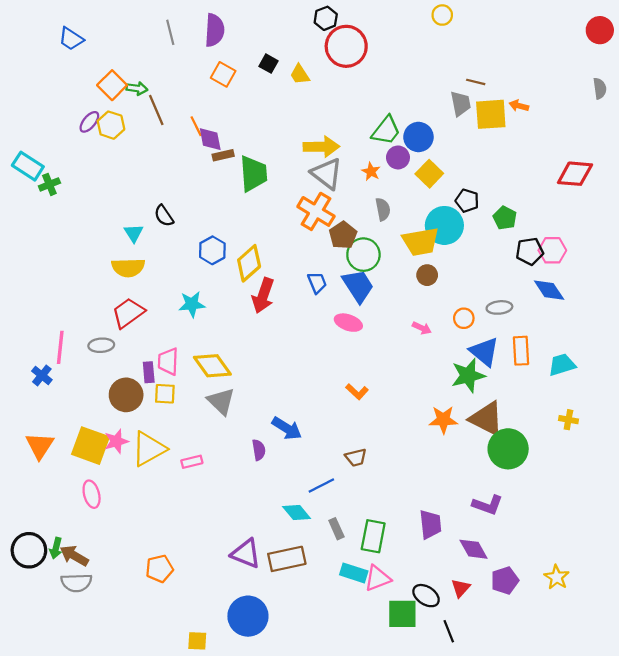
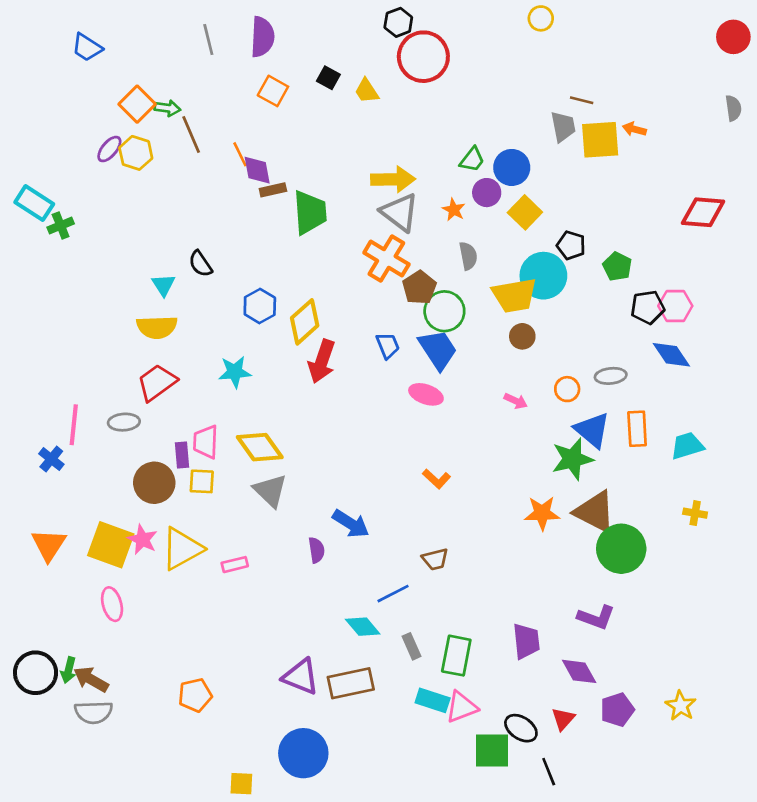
green trapezoid: (386, 131) -> (472, 160), size x0.7
pink star: (116, 441) -> (142, 539), turned -30

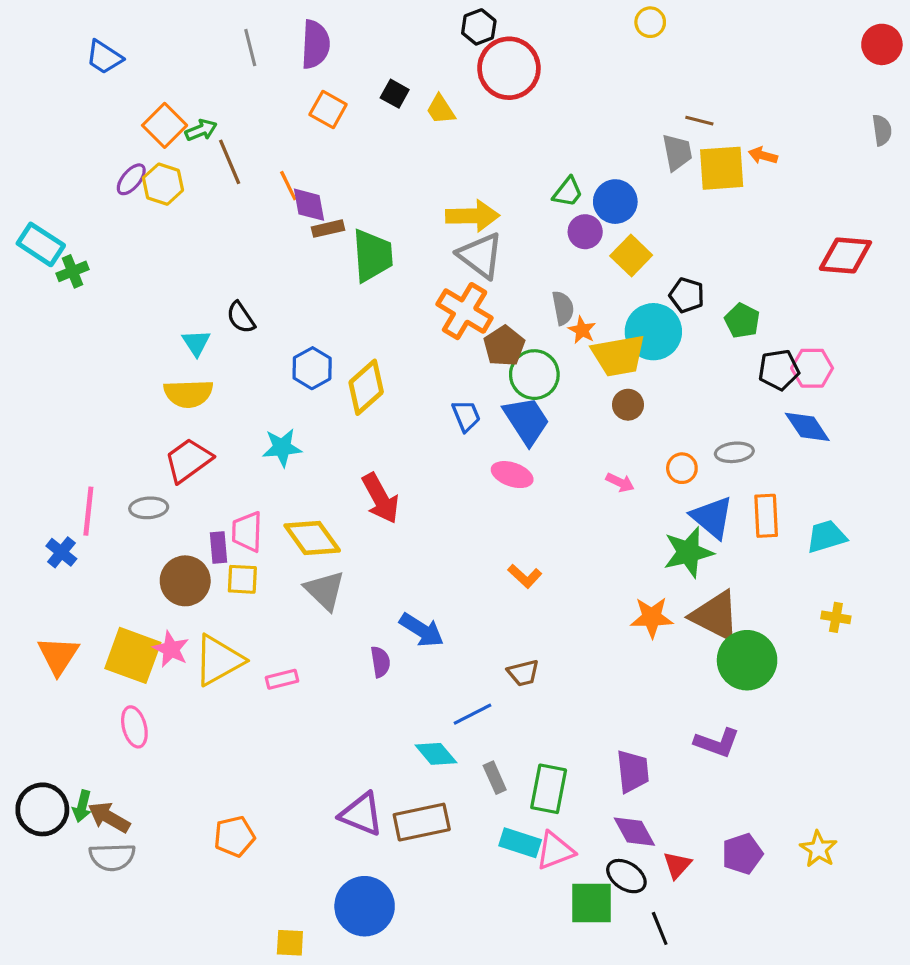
green arrow: (167, 108) -> (201, 130), turned -30
orange star: (454, 210) -> (582, 330), moved
red arrow: (322, 361) -> (380, 498), moved, turned -48
purple diamond: (579, 671) -> (634, 832), moved

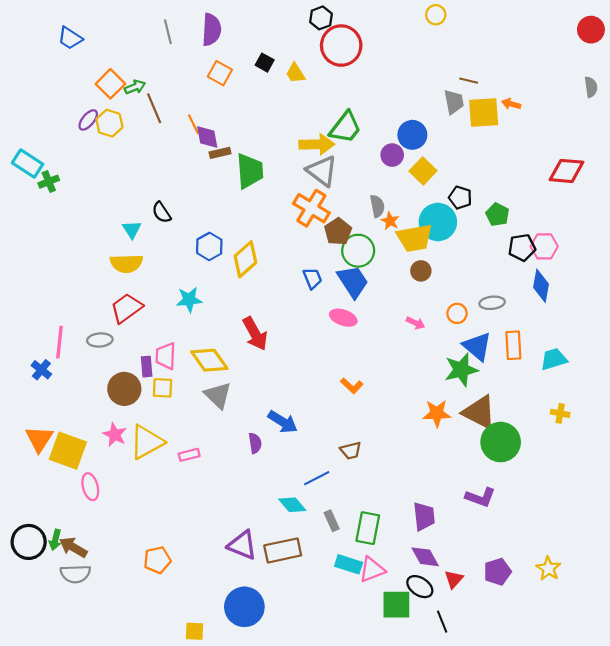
green trapezoid: (568, 192) -> (345, 127), moved, size x1.6
blue diamond: (807, 427) -> (541, 286), turned 44
yellow square: (133, 655) -> (68, 451), moved

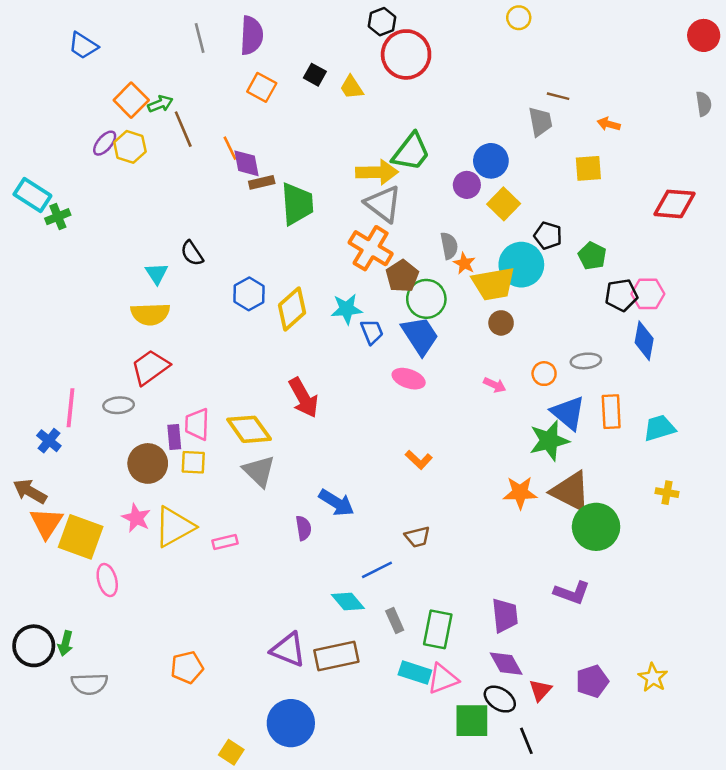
yellow square: (484, 113) -> (588, 168), moved, size x0.7
cyan star: (189, 300) -> (347, 309), moved
brown arrow: (73, 547) -> (30, 491), moved
yellow square: (194, 631) -> (231, 752), turned 30

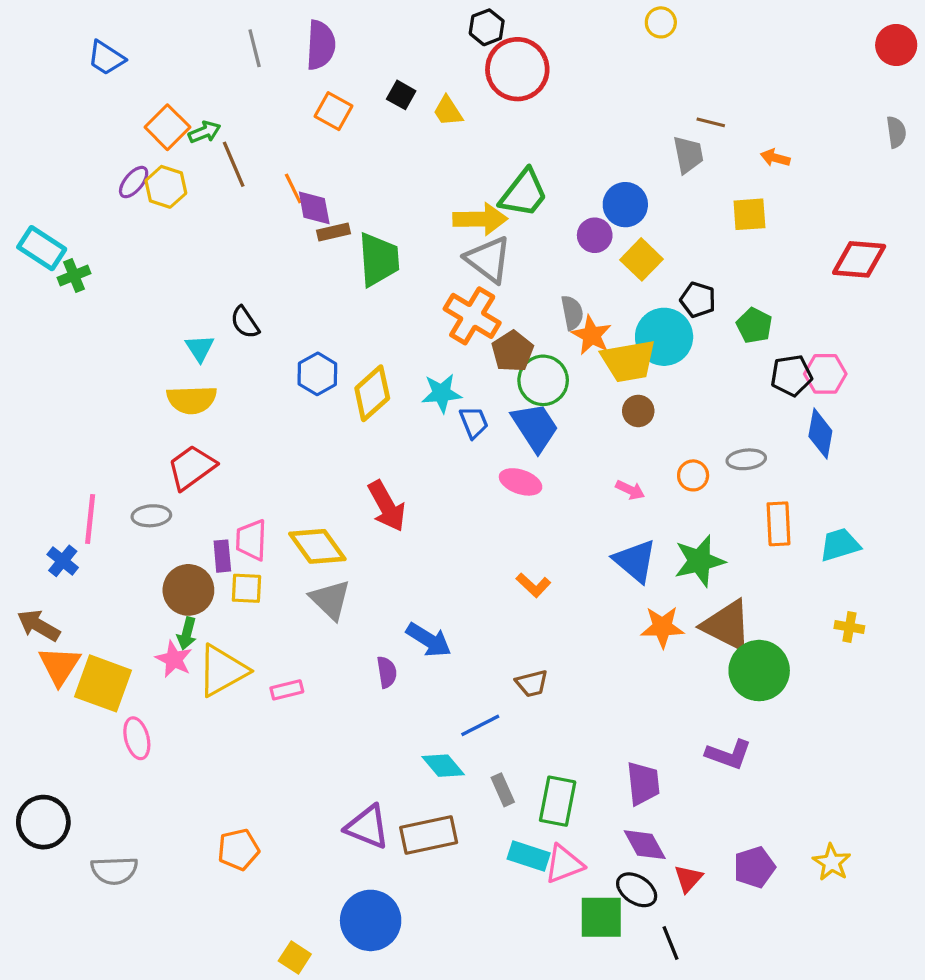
orange star: (464, 263) -> (591, 335), size x1.4
blue triangle: (568, 413) -> (635, 561), moved
green arrow: (65, 643) -> (187, 633), moved

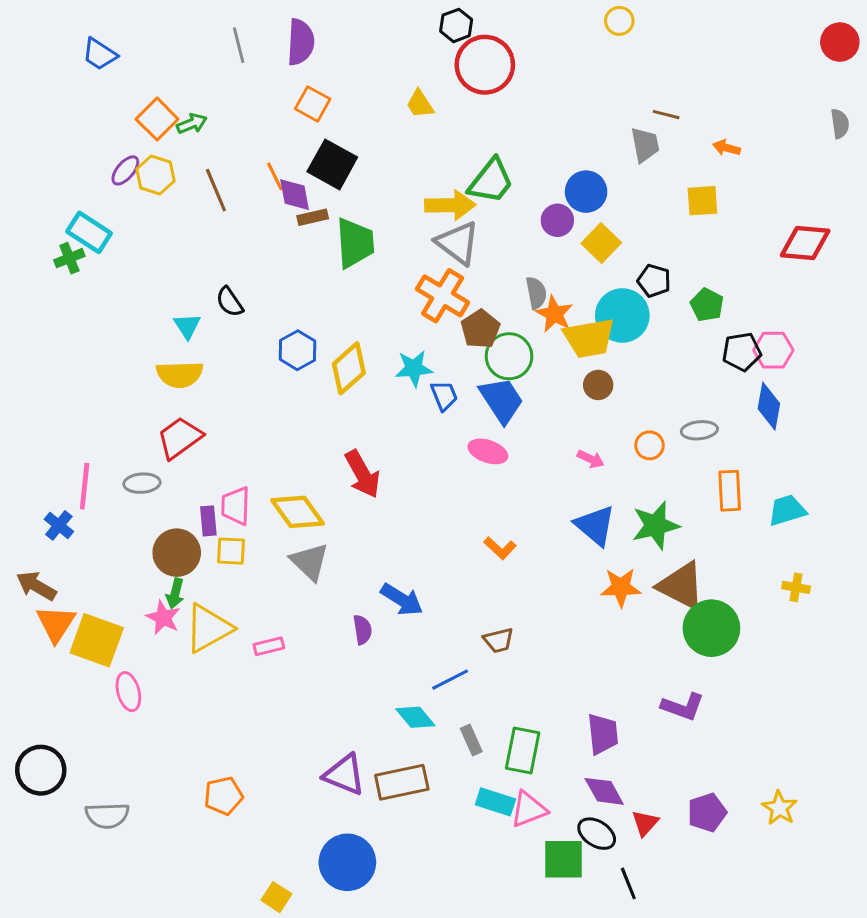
black square: (401, 95) -> (332, 164), moved, size x1.8
brown line: (234, 164) -> (216, 190), moved
cyan rectangle: (42, 248) -> (89, 232), moved

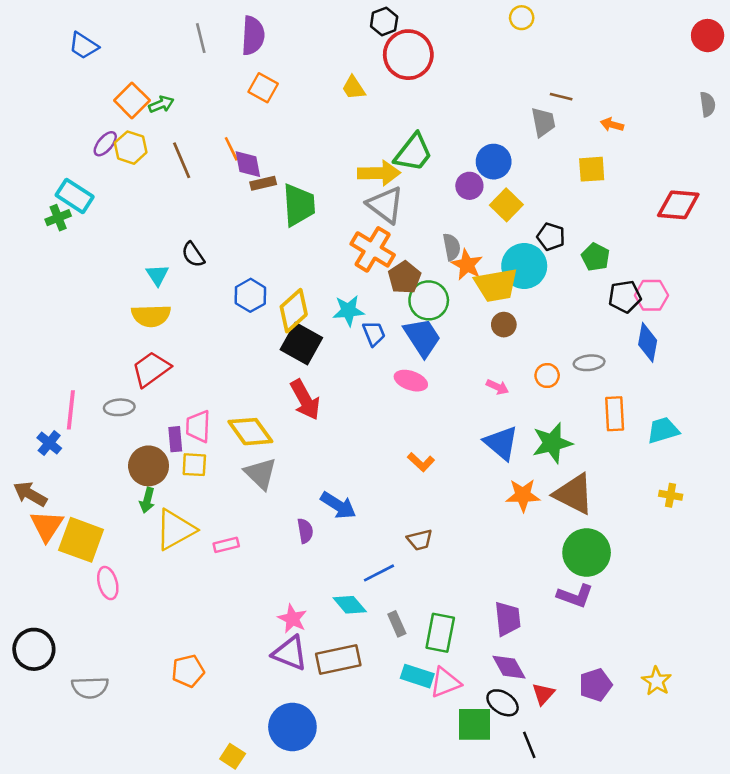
black square: (332, 164) -> (301, 344), moved
pink star: (163, 618) -> (292, 619), moved
green circle: (711, 628) -> (587, 553), moved

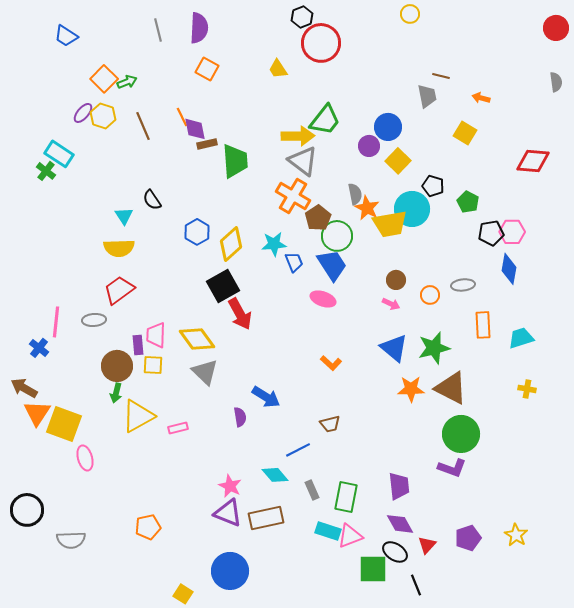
yellow square: (592, 169) -> (465, 133), turned 35
green cross: (58, 218) -> (46, 171), turned -30
brown circle: (504, 325) -> (396, 280), moved
black square: (301, 344) -> (223, 286), moved, turned 32

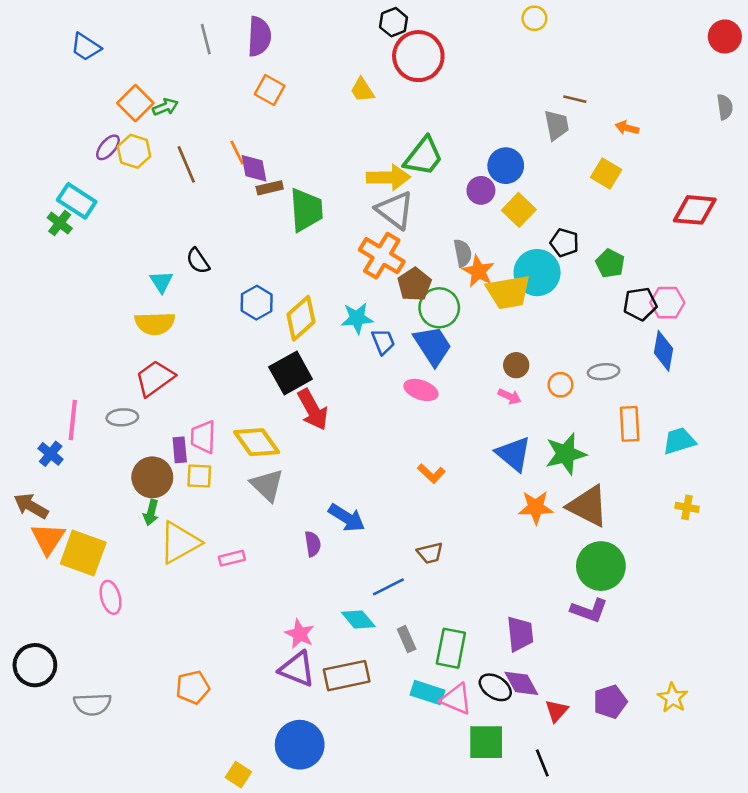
pink triangle: (350, 536) -> (456, 699), turned 44
black ellipse: (395, 552) -> (495, 687), moved

